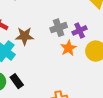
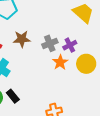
brown star: (24, 36) -> (22, 39), moved

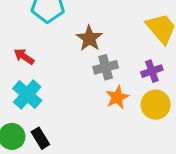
brown star: (22, 39) -> (89, 38), moved, turned 30
purple cross: (70, 45) -> (152, 71), moved

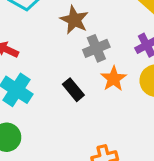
black rectangle: (40, 138) -> (73, 90), moved

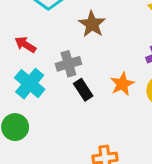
gray cross: (96, 48) -> (68, 64), moved

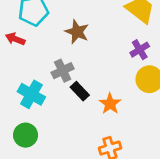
red arrow: (25, 45) -> (15, 39), moved
orange star: (122, 84) -> (110, 104), moved

